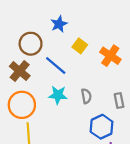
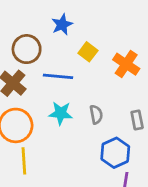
blue line: (56, 66) -> (58, 76), turned -35

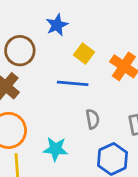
blue line: (58, 76) -> (73, 83), moved
cyan star: (61, 113) -> (56, 149), moved

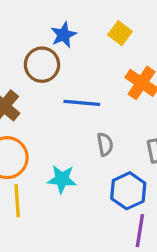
brown circle: (20, 51) -> (42, 65), moved
yellow square: (84, 54) -> (120, 33), moved

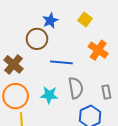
gray semicircle: (105, 144) -> (76, 88), size x1.5
cyan star: (62, 179) -> (49, 95), moved

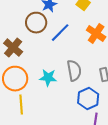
blue line: (61, 62) -> (60, 33), moved, turned -50

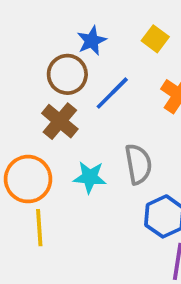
brown cross: (13, 48) -> (60, 121), moved

